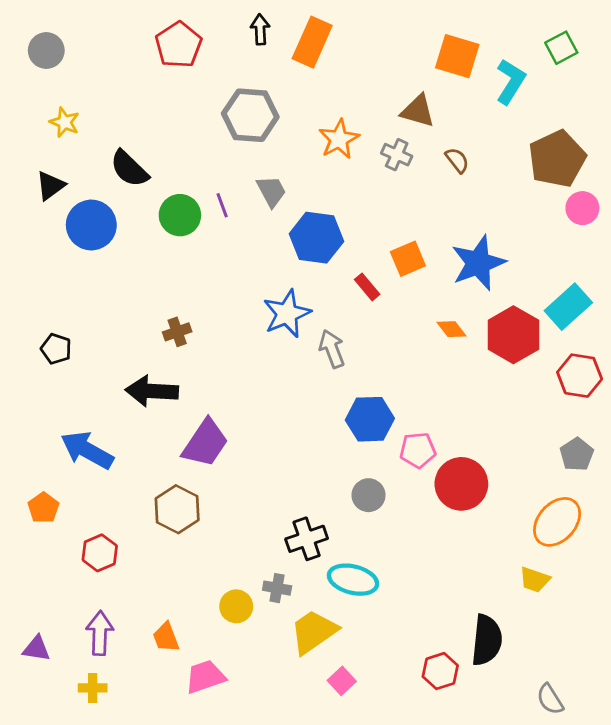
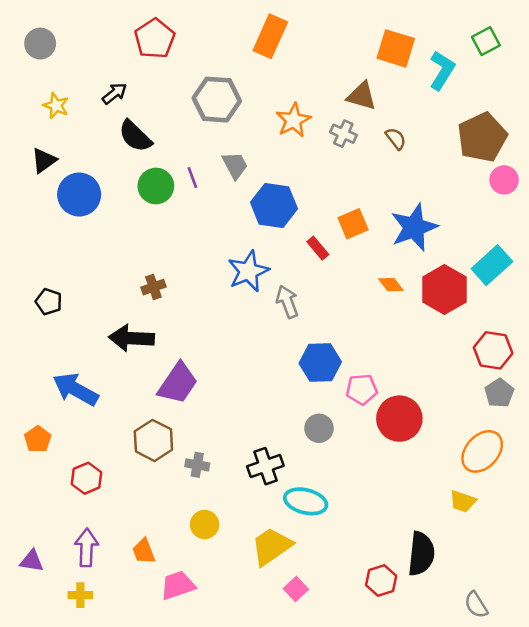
black arrow: (260, 29) -> (114, 93), moved, turned 55
black semicircle: (129, 169) -> (135, 136), moved
red hexagon: (580, 376) -> (493, 350), moved
gray cross: (277, 588) -> (197, 465), moved

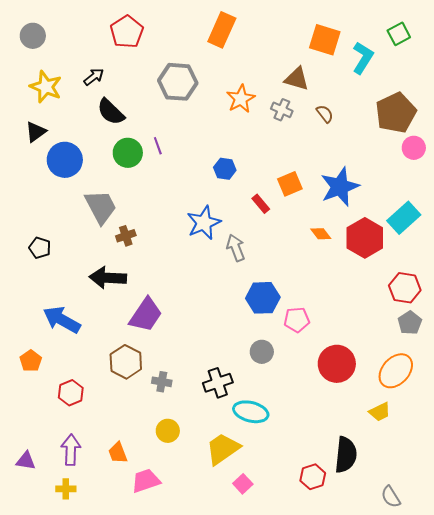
yellow star: (56, 106) -> (46, 87), size x1.5
gray trapezoid: (235, 165) -> (101, 207), moved, size x1.5
blue hexagon: (274, 205) -> (225, 169), size x0.6
red circle: (399, 419) -> (337, 364), moved
yellow trapezoid: (463, 501) -> (380, 412), turned -45

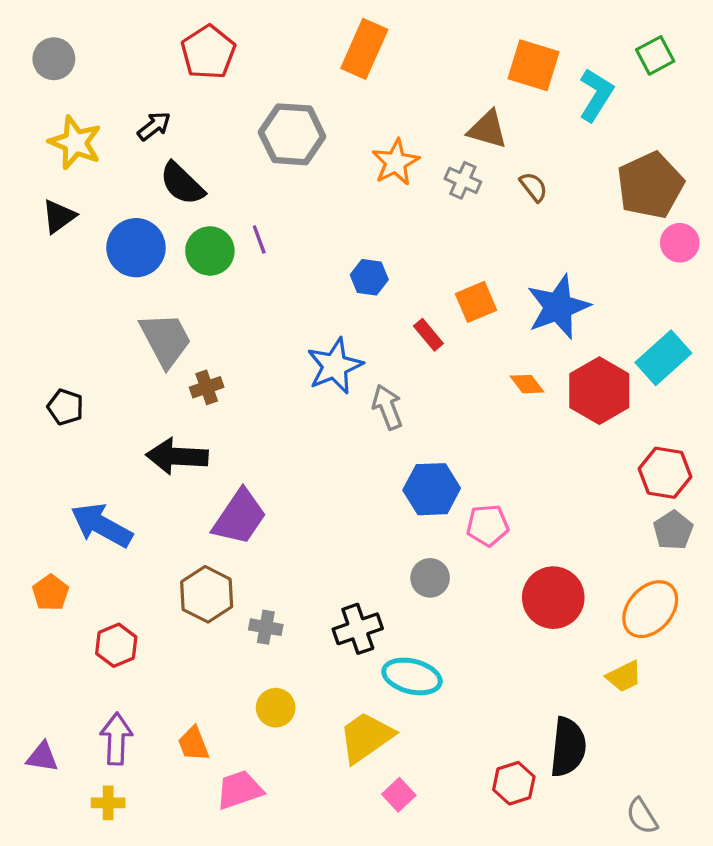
blue circle: (65, 160) -> (136, 248), moved

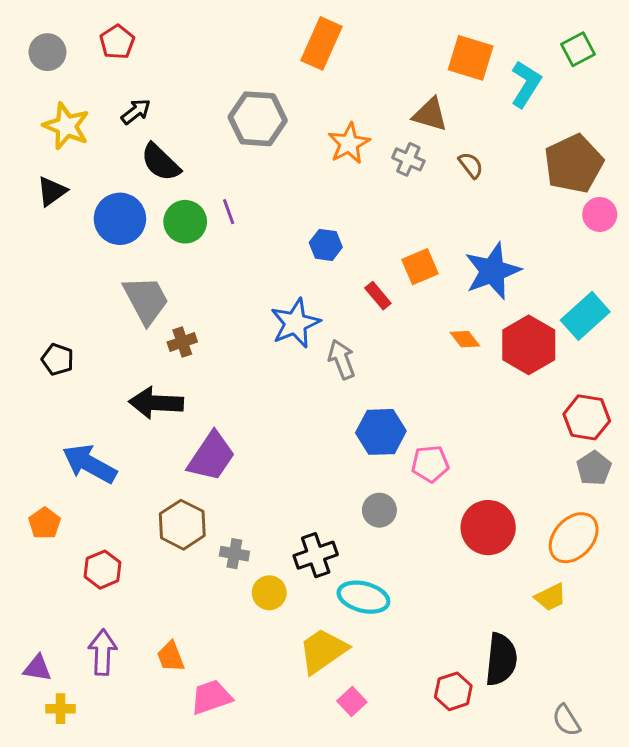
red pentagon: (208, 52) -> (117, 42), moved, size x0.7
yellow circle: (276, 708) -> (269, 593), moved
yellow cross: (108, 803) -> (61, 709), moved

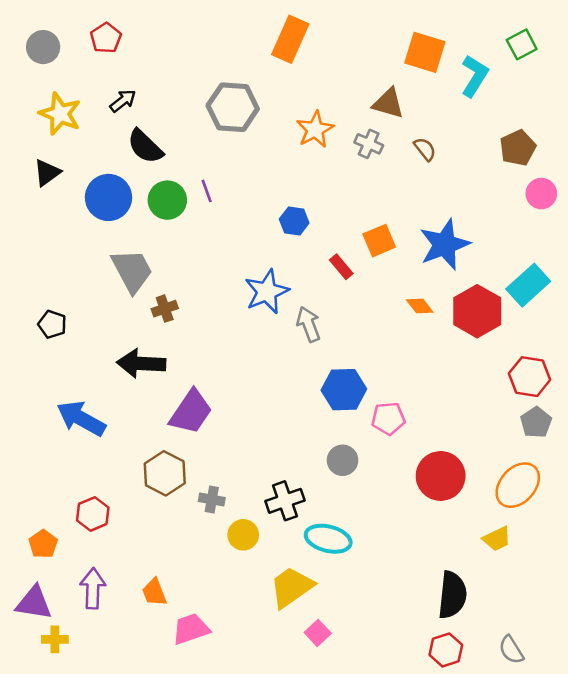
brown pentagon: (574, 164) -> (518, 148), size x0.7
orange pentagon: (45, 523) -> (43, 544), moved
purple triangle: (37, 668) -> (34, 603), size x1.4
red hexagon: (453, 691) -> (446, 650), moved

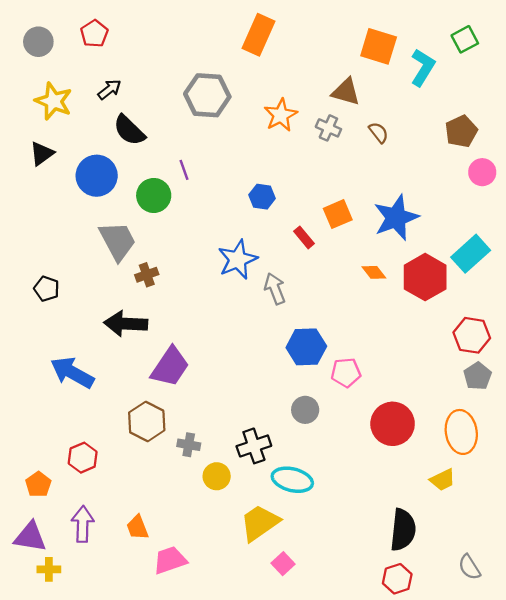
green circle: (167, 200) -> (154, 195), moved
orange ellipse: (518, 485) -> (461, 432), turned -51
gray semicircle: (511, 650) -> (469, 567), moved

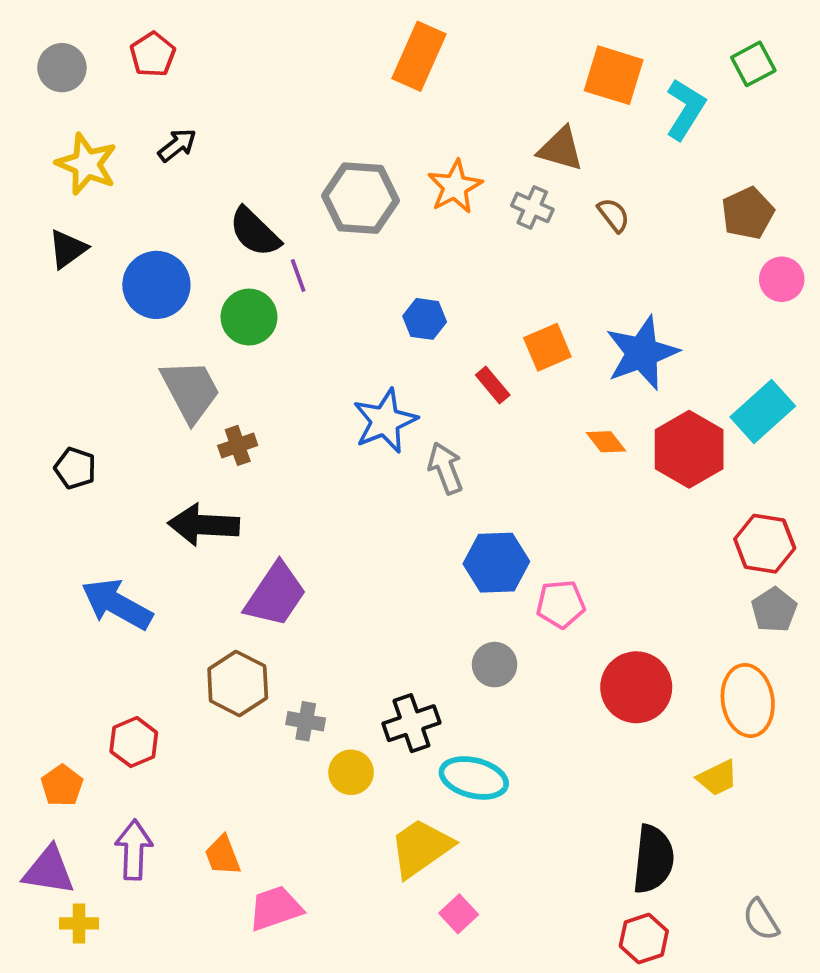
gray hexagon: (207, 95) -> (360, 198), moved
black semicircle: (129, 130) -> (255, 232), moved

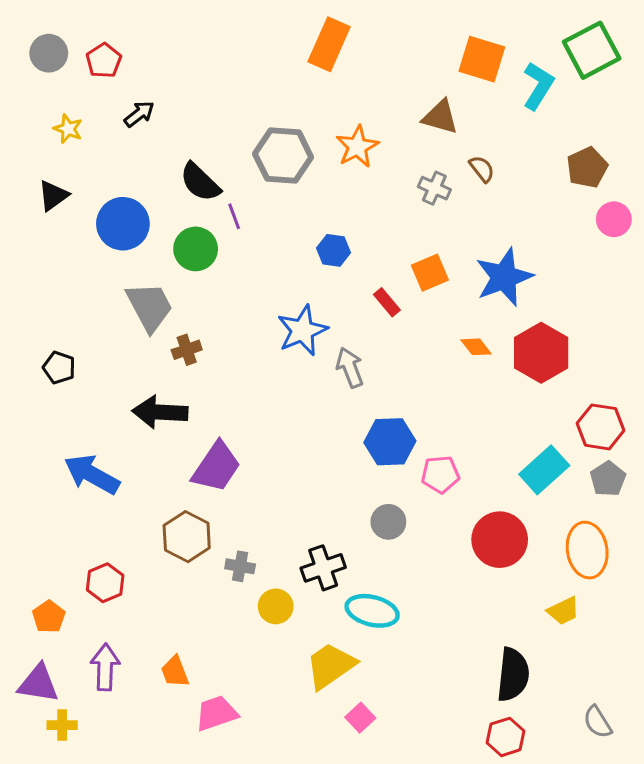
red pentagon: (153, 54) -> (104, 61), moved
green square: (753, 64) -> (592, 50), size x1.6
yellow star: (87, 164) -> (68, 129), size x0.6
gray cross: (532, 207) -> (434, 188), moved
cyan rectangle: (763, 411) -> (544, 470), moved

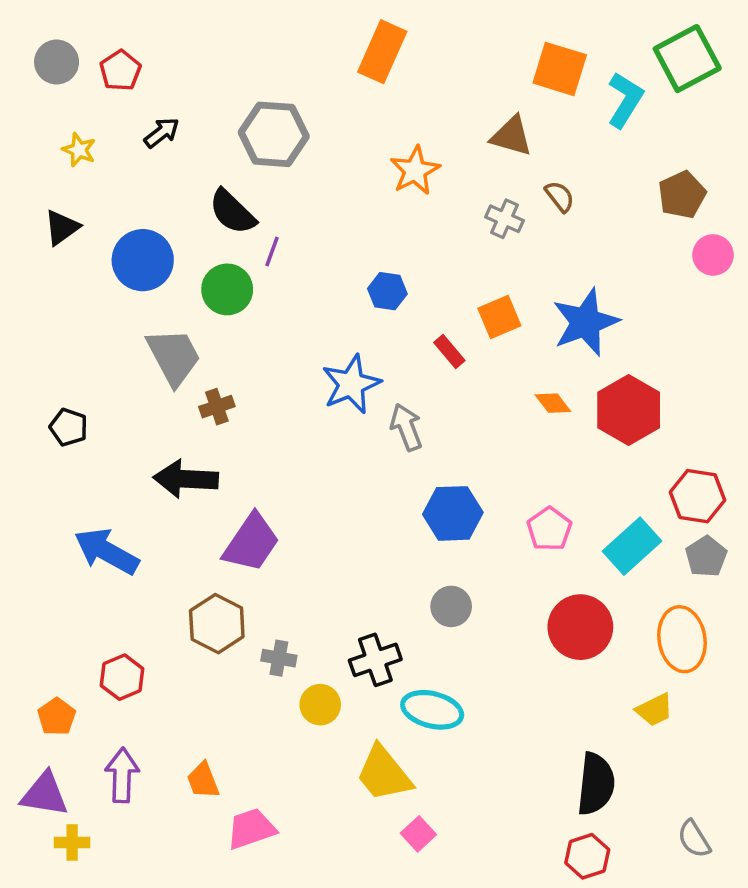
gray hexagon: (283, 155) -> (274, 134), moved
purple line: (234, 216) -> (272, 252), turned 40
pink pentagon: (440, 474) -> (549, 529), moved, turned -30
yellow trapezoid: (331, 666) -> (384, 774), turned -94

